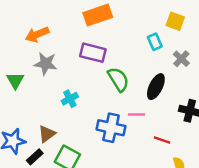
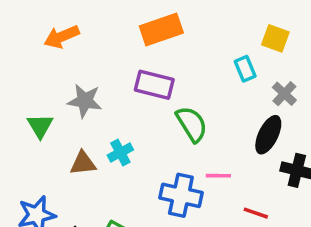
orange arrow: (37, 34) -> (62, 37), moved
black ellipse: (156, 87) -> (268, 135), moved
brown triangle: (47, 134) -> (83, 163), moved, turned 30

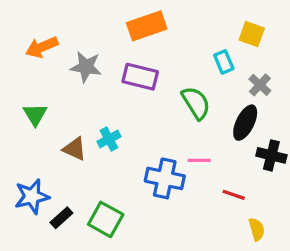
orange arrow: (62, 37) -> (42, 47), moved
gray star: (85, 101) -> (86, 67), moved
green semicircle: (192, 124) -> (196, 103), moved
brown triangle: (83, 163) -> (75, 149), turned 30

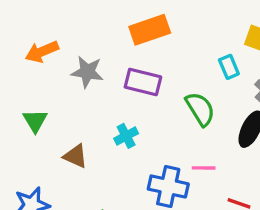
cyan cross: (109, 139) -> (126, 136), moved

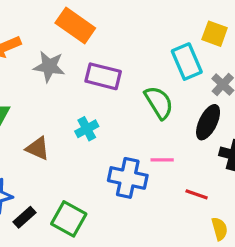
orange rectangle: (150, 30) -> (75, 26), moved, turned 54
cyan rectangle: (229, 67) -> (187, 62), size x1.5

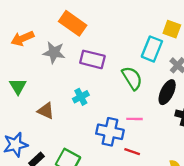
cyan rectangle: (187, 62) -> (152, 49), turned 45
red line: (197, 194) -> (132, 152), moved

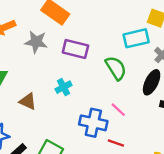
cyan rectangle: (152, 49) -> (136, 38), turned 55
pink line: (134, 119) -> (118, 110), turned 42

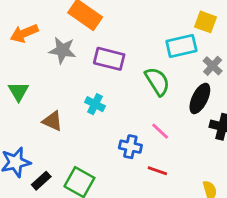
cyan cross: (64, 87) -> (95, 104), turned -35
blue cross: (93, 123) -> (130, 147), size x0.7

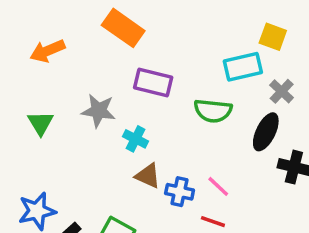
gray star: (62, 50) -> (99, 111), moved
green semicircle: (157, 81) -> (213, 111), turned 128
brown triangle: (52, 121) -> (148, 176), moved
pink line: (160, 131) -> (218, 186), moved

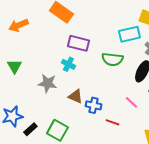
gray star: (99, 111) -> (47, 83), moved
cyan cross: (136, 139) -> (68, 64), moved
pink line: (218, 186) -> (131, 102), moved

